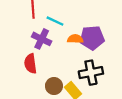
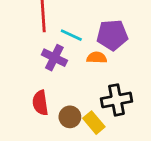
purple pentagon: (92, 38) -> (112, 35), moved
red semicircle: (30, 64) -> (40, 103), moved

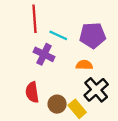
orange semicircle: (97, 58) -> (84, 65), moved
black cross: (116, 100) -> (96, 90), turned -30

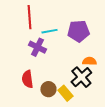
cyan line: (58, 35) -> (49, 31), turned -35
orange semicircle: (84, 65) -> (89, 61), moved

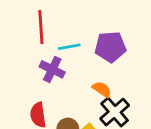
orange semicircle: (89, 61) -> (102, 89), moved, turned 32

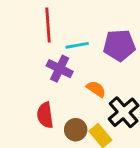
orange semicircle: (102, 89) -> (96, 89), moved

